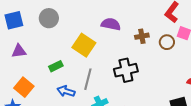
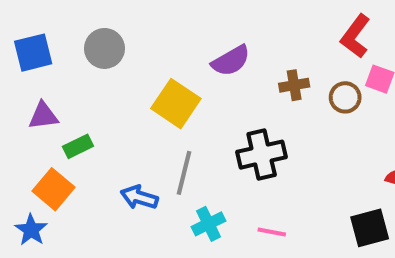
purple semicircle: (111, 24) -> (231, 61), turned 138
green rectangle: (56, 66) -> (78, 146), moved

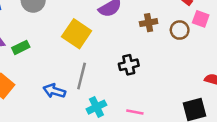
green rectangle: (78, 146) -> (21, 47), moved
black cross: (262, 155) -> (129, 65), size x0.7

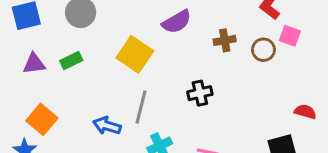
green rectangle: (21, 47) -> (71, 61), moved

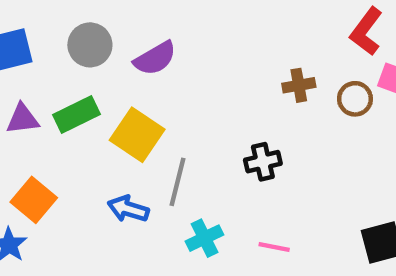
purple semicircle: (177, 22) -> (155, 58), moved
yellow square: (135, 54) -> (137, 135), moved
green rectangle: (71, 61) -> (76, 115), size x1.4

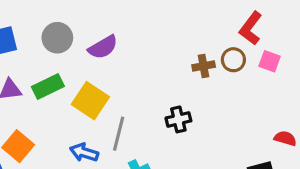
brown circle: (355, 99) -> (233, 60), moved

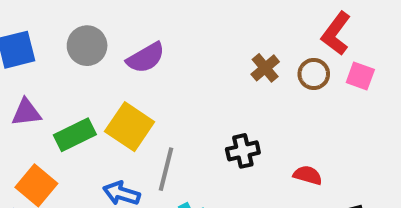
brown cross: (204, 66) -> (265, 68), moved, turned -30
green rectangle: (48, 86) -> (75, 135), moved
red semicircle: (285, 138) -> (308, 175), moved

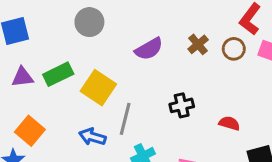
gray circle: (87, 46) -> (89, 22), moved
purple semicircle: (146, 58) -> (149, 49), moved
green rectangle: (75, 135) -> (58, 74), moved

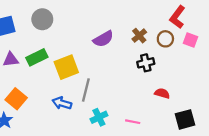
gray circle: (89, 22) -> (42, 19), moved
yellow square: (98, 88) -> (66, 67), turned 35
black cross: (182, 105) -> (146, 63), moved

